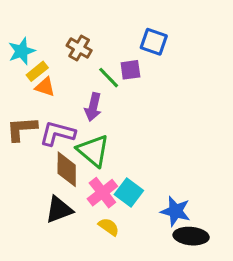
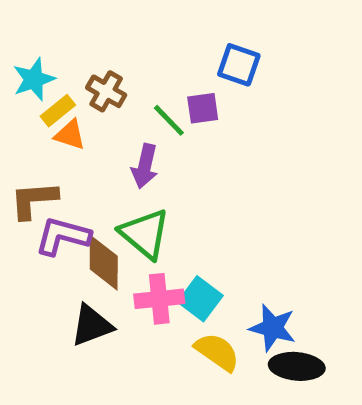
brown cross: (79, 48) -> (106, 91), moved
purple L-shape: (57, 133) -> (63, 236), moved
pink cross: (102, 193) -> (159, 299), turned 32
yellow semicircle: (109, 227) -> (217, 352), moved, size x1.4

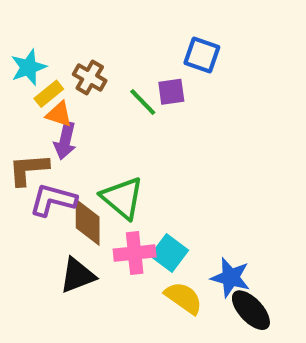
purple arrow: (145, 166) -> (65, 141), moved
black ellipse: (297, 366) -> (251, 310), turned 42

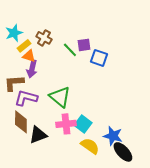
blue square: (202, 55) -> (99, 58), moved
brown diamond: (88, 222) -> (21, 122), moved

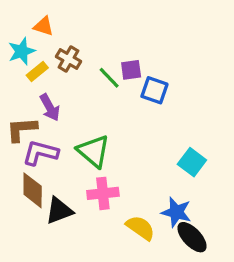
orange triangle: (29, 56) -> (43, 26), moved
purple arrow: (32, 69) -> (50, 107), turned -42
cyan square: (83, 124) -> (192, 162), moved

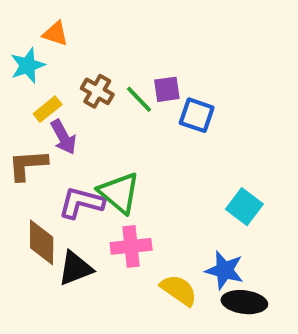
brown cross: (69, 59) -> (97, 91), moved
yellow rectangle: (37, 71) -> (48, 109), moved
purple L-shape: (40, 153) -> (81, 203), moved
black ellipse: (192, 237) -> (244, 302), turned -40

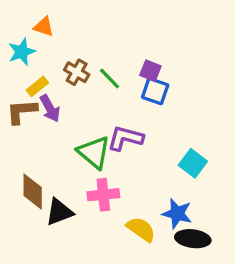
purple square: (167, 89) -> (150, 71), moved, turned 30
brown L-shape: (28, 165) -> (22, 111), moved
purple L-shape: (81, 203) -> (125, 138), moved

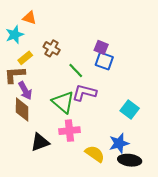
green line: (110, 79) -> (76, 70), moved
purple arrow: (50, 108) -> (25, 91), moved
brown diamond: (33, 192) -> (22, 110), moved
blue star: (177, 214) -> (119, 143), turned -30

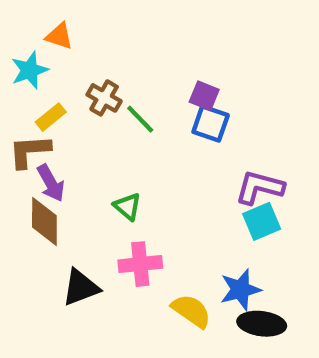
green line: (76, 70) -> (140, 119), moved
purple L-shape: (84, 93) -> (260, 187), moved
green triangle: (63, 102) -> (127, 207), size x0.6
cyan square: (130, 110) -> (262, 221), turned 30

